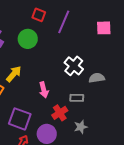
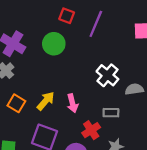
yellow arrow: (14, 74) -> (46, 101), moved

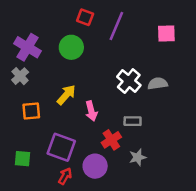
gray semicircle: (134, 89) -> (158, 84), moved
yellow arrow: (46, 101) -> (66, 95), moved
orange square: (16, 103) -> (31, 111), turned -36

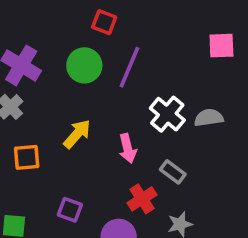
purple line: (116, 26) -> (129, 67), moved
pink arrow: (91, 111) -> (128, 148), moved
gray rectangle: (133, 121) -> (173, 172), turned 36
purple square: (61, 147) -> (70, 210), size x0.6

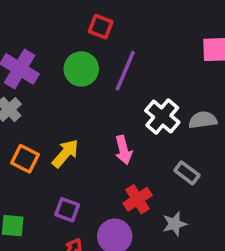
yellow arrow: (77, 134) -> (65, 153), moved
orange square: (27, 157) -> (25, 159), turned 32
gray rectangle: (173, 172) -> (187, 173), moved

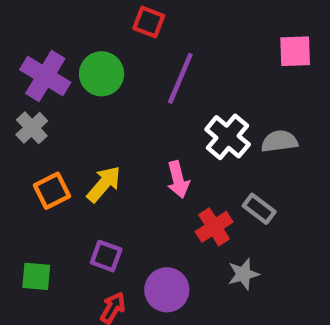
green circle: (81, 69) -> (102, 74), moved
orange square: (25, 159) -> (52, 191), turned 36
red cross: (138, 199) -> (214, 227), moved

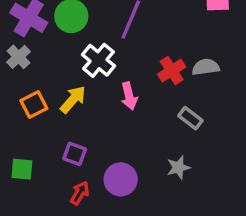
white cross: (228, 137) -> (98, 60), moved
red cross: (214, 227) -> (172, 71), moved

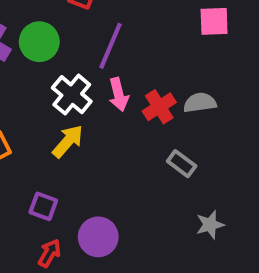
pink arrow: (129, 96) -> (119, 95), moved
yellow arrow: (73, 99) -> (68, 141), moved
gray star: (178, 167) -> (210, 225), moved

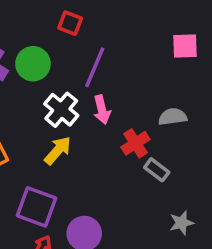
red cross: (159, 107) -> (135, 143), moved
purple square: (43, 206) -> (36, 207), size x1.6

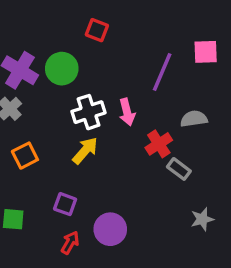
purple line: (95, 67) -> (162, 72), moved
white cross: (61, 110) -> (89, 112), turned 32
purple square: (36, 207) -> (65, 204), size x0.6

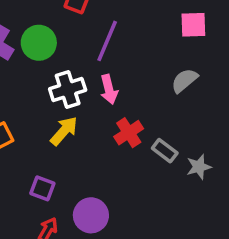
purple line: (162, 72) -> (107, 41), moved
gray semicircle: (194, 119) -> (184, 80), moved, turned -32
red cross: (159, 144) -> (129, 133), moved
gray star: (202, 219) -> (199, 167), moved

